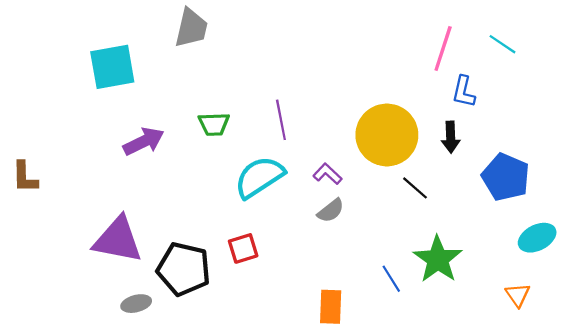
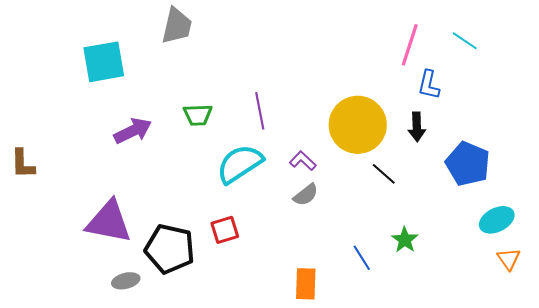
green star: (438, 259) -> (405, 240), size x0.6
orange triangle: (518, 295) -> (509, 259), moved

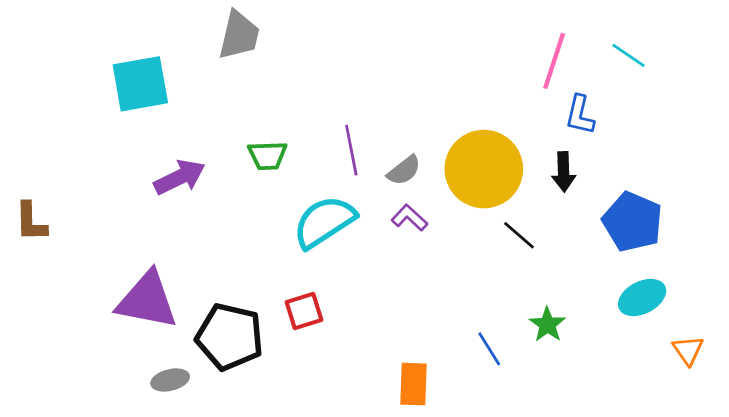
gray semicircle: (306, 195) -> (404, 170), moved
cyan ellipse: (497, 220) -> (642, 298), moved

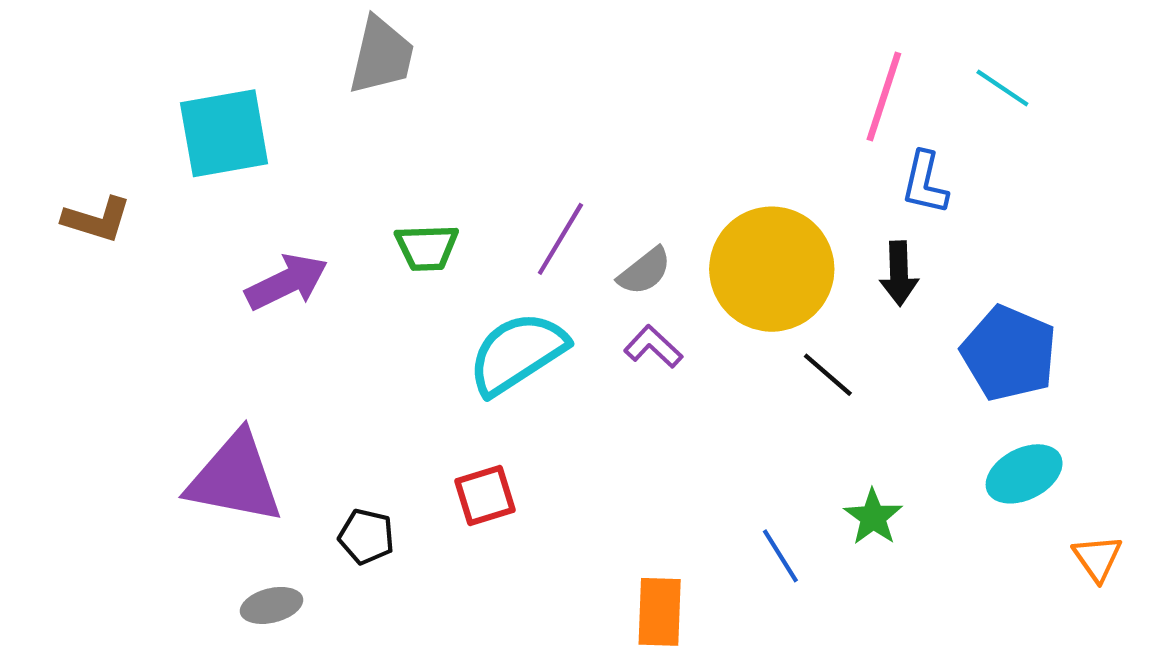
purple line: (351, 150) -> (560, 239), turned 42
brown L-shape: (31, 222) -> (97, 219), moved, turned -72
black pentagon: (230, 337) -> (366, 536), size x0.5

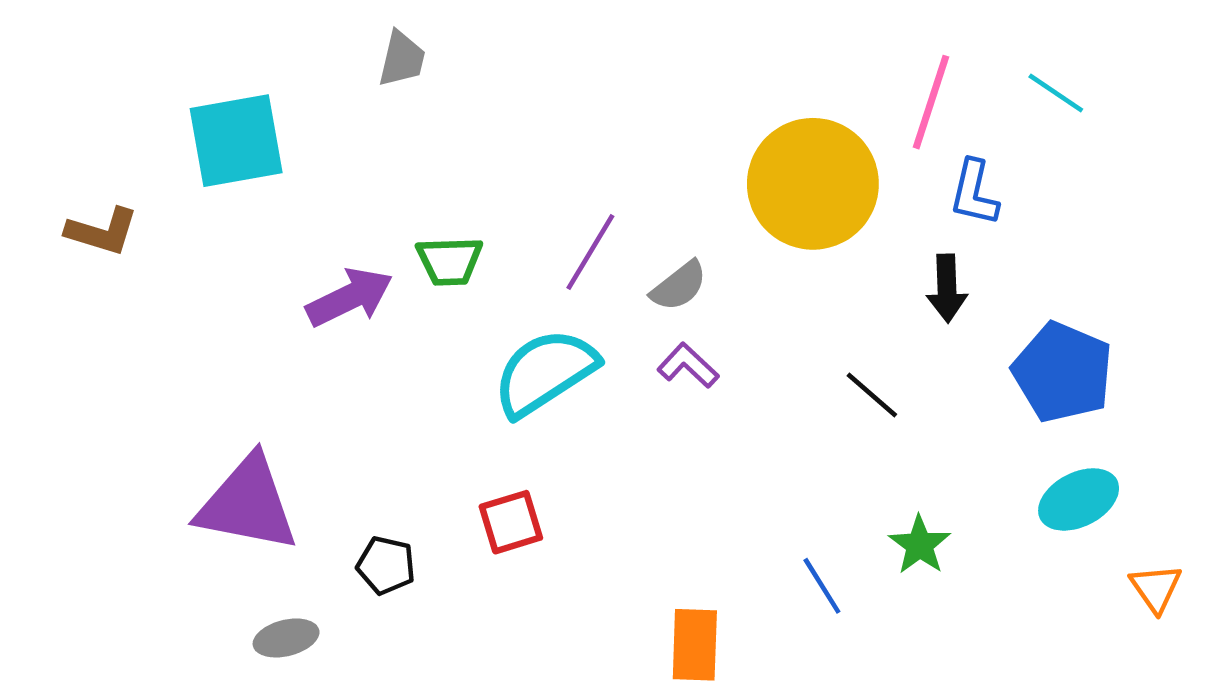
gray trapezoid: (381, 56) -> (402, 59), size x0.7
yellow circle: (772, 269) -> (813, 184), moved
purple arrow: (287, 282) -> (350, 297), moved

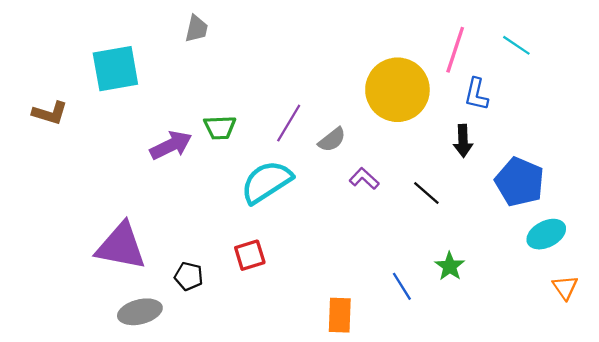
purple L-shape: (688, 365) -> (364, 179), moved
cyan ellipse: (1079, 499) -> (546, 234), moved
gray ellipse: (286, 638) -> (140, 312), size x1.4

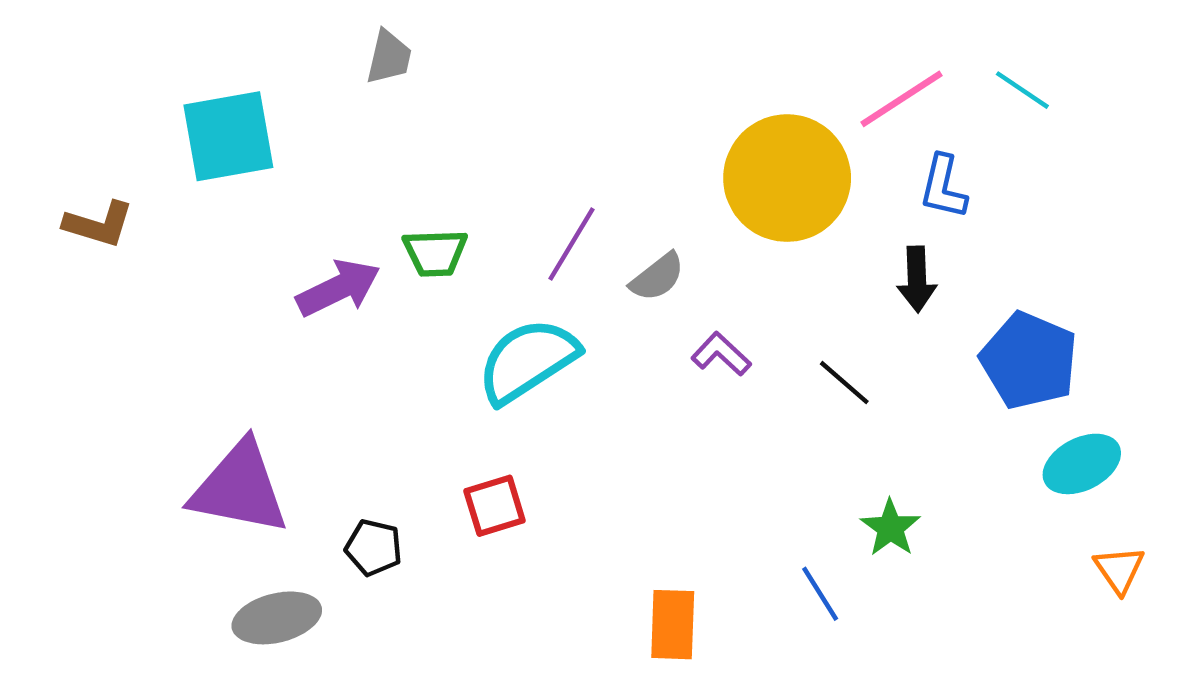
pink line: (455, 50) -> (901, 99), turned 39
blue line: (402, 286) -> (820, 594), moved

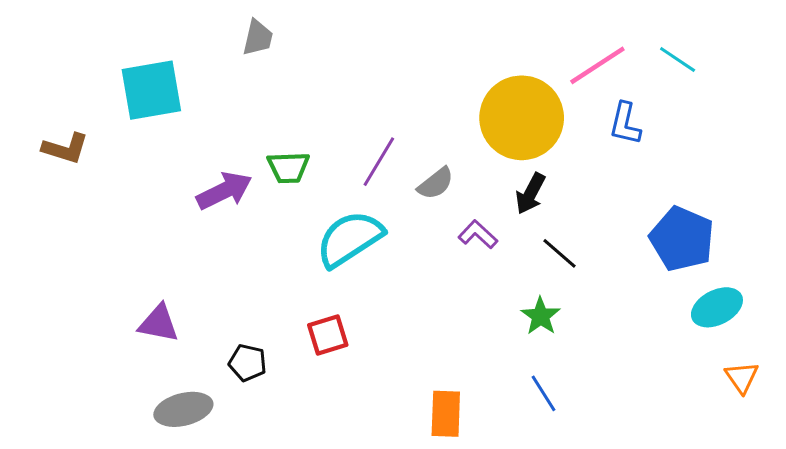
black arrow: (917, 279) -> (530, 194), moved, turned 30
purple triangle: (239, 488) -> (159, 323), size x0.6
green star: (890, 528) -> (541, 316), moved

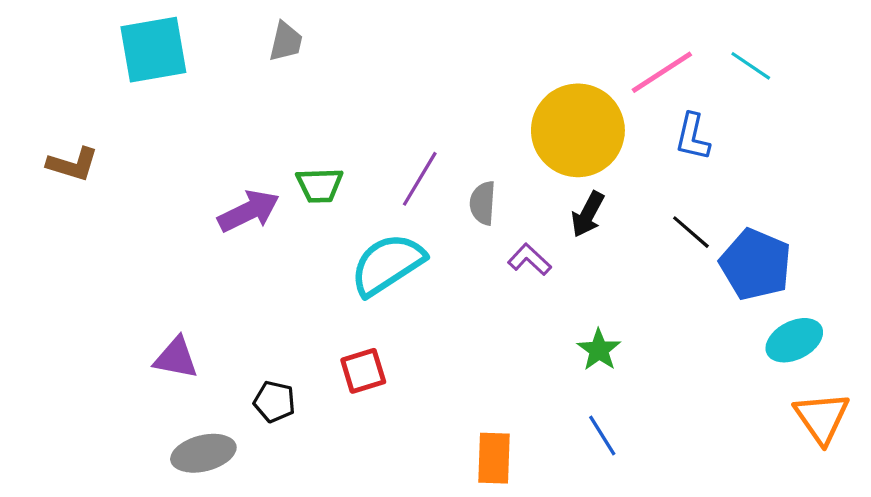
cyan square: (151, 90) -> (153, 50), moved
gray semicircle: (436, 183) -> (483, 203), turned 132
black line: (560, 253) -> (691, 232), moved
orange triangle: (742, 377) -> (822, 418), size x1.5

